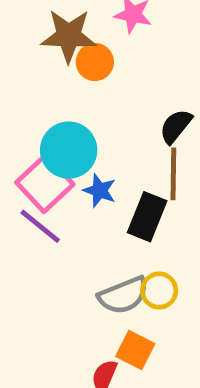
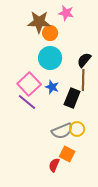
cyan circle: (69, 150) -> (50, 58), moved

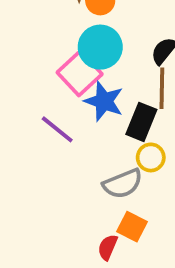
pink square: (29, 84) -> (80, 73), moved
blue star: (52, 87) -> (104, 101), size x1.5
yellow circle: (77, 129) -> (151, 157), moved

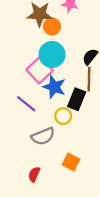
yellow circle: (151, 157) -> (63, 116), moved
gray semicircle: (123, 184) -> (43, 136), moved
red semicircle: (108, 247) -> (34, 174), moved

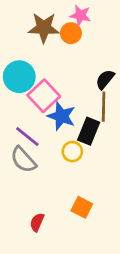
orange circle: (52, 26) -> (71, 33), moved
cyan circle: (52, 54) -> (19, 77), moved
gray semicircle: (43, 136) -> (23, 160), moved, turned 70

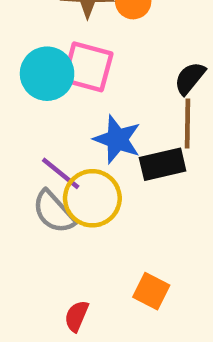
pink square: (44, 96) -> (88, 67), moved, turned -32
black rectangle: (89, 131) -> (163, 164), turned 55
yellow circle: (72, 152) -> (92, 198), moved, size x1.6

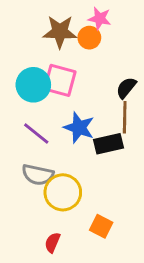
purple line: (61, 173) -> (36, 133), moved
yellow circle: (92, 198) -> (63, 192), moved
gray semicircle: (54, 212) -> (38, 175), turned -36

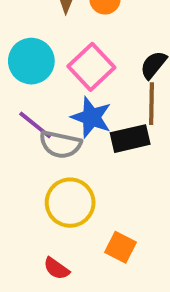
pink square: (60, 80) -> (91, 67), moved, turned 32
gray semicircle: (38, 175) -> (60, 144), moved
red semicircle: (52, 242) -> (56, 269), turned -78

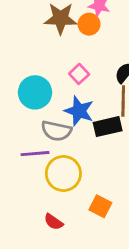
cyan circle: (31, 61) -> (35, 92), moved
pink square: (91, 67) -> (79, 74), size x0.6
purple line: (35, 125) -> (35, 154), moved, turned -44

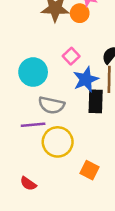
blue star: (79, 111) -> (86, 79), moved, turned 30
black rectangle: (108, 127) -> (96, 101), turned -75
red semicircle: (53, 222) -> (28, 184), moved

